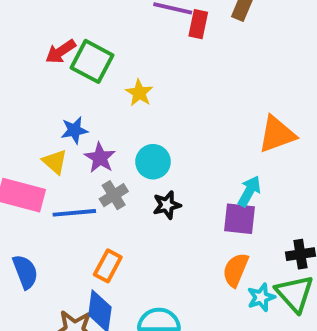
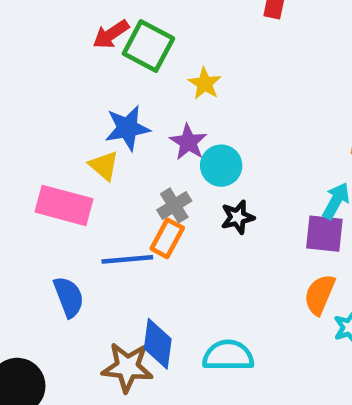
blue star: (74, 130) -> (127, 128), size x1.4
purple star: (100, 158) -> (188, 142), moved
blue line: (74, 213) -> (127, 259), moved
orange rectangle: (108, 266) -> (167, 238), moved

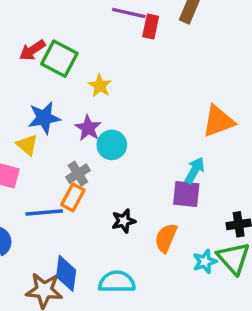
black star: (238, 217) -> (124, 221), moved
orange semicircle: (320, 295) -> (166, 238), moved

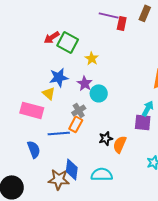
orange semicircle: (166, 238) -> (120, 144), moved

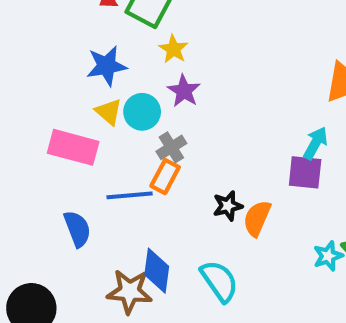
yellow star: (92, 58) -> (173, 49), moved
blue star: (59, 77) -> (107, 66), moved
cyan circle: (99, 93) -> (142, 112), moved
cyan semicircle: (102, 174) -> (219, 281), turned 55

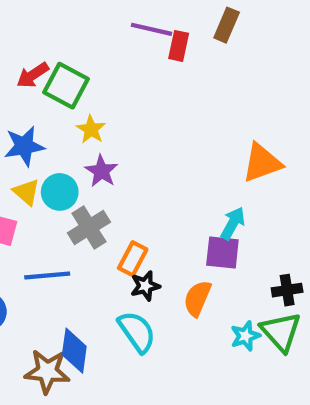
gray cross: (171, 147) -> (89, 227), size x1.4
orange rectangle: (165, 177) -> (133, 259), moved
orange semicircle: (257, 218) -> (197, 298), moved
cyan semicircle: (219, 281) -> (137, 332), moved

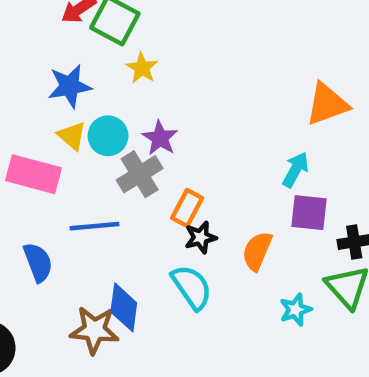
purple star: (101, 171) -> (160, 138), moved
purple square: (222, 252) -> (309, 213), moved
cyan star: (245, 336) -> (295, 310), moved

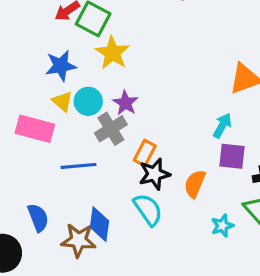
yellow star: (142, 68) -> (112, 53), size x1.5
black star: (201, 237) -> (154, 174), size x1.4
blue semicircle: (38, 262) -> (38, 218), moved

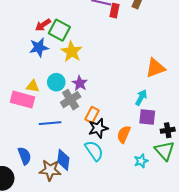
blue star: (61, 66) -> (39, 47), moved
yellow triangle: (62, 101) -> (33, 86), moved, turned -32

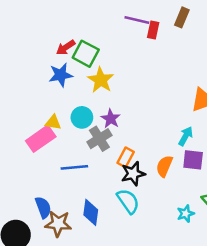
pink rectangle: (22, 100) -> (41, 139), turned -50
orange semicircle: (124, 134) -> (164, 166), moved
brown star: (50, 170) -> (58, 224), moved

